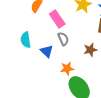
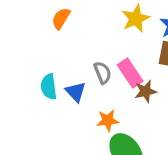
pink rectangle: (57, 19) -> (130, 73), moved
cyan semicircle: (26, 40) -> (49, 87), moved

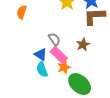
pink rectangle: (130, 73) -> (59, 55), moved
cyan semicircle: (49, 87) -> (42, 69), moved

